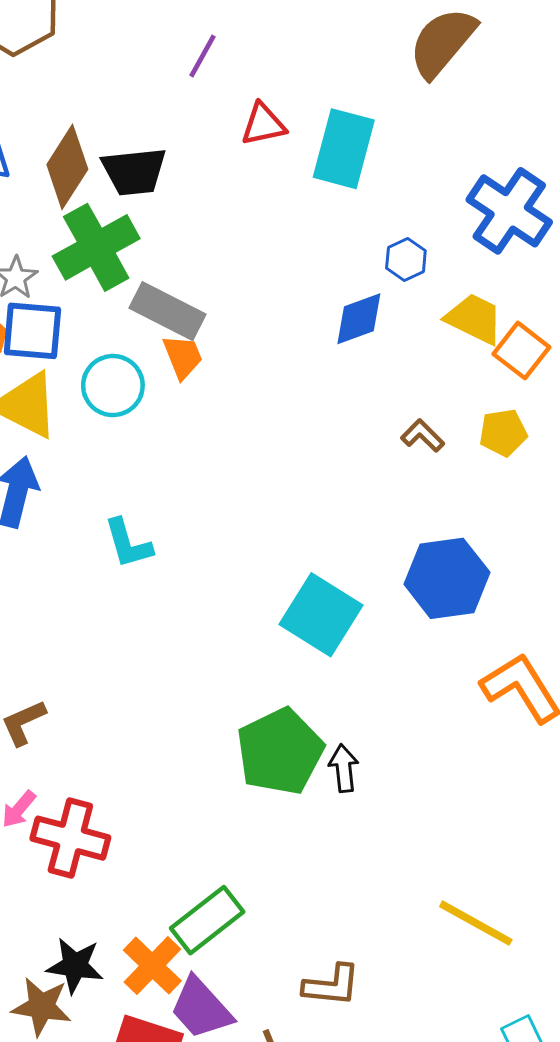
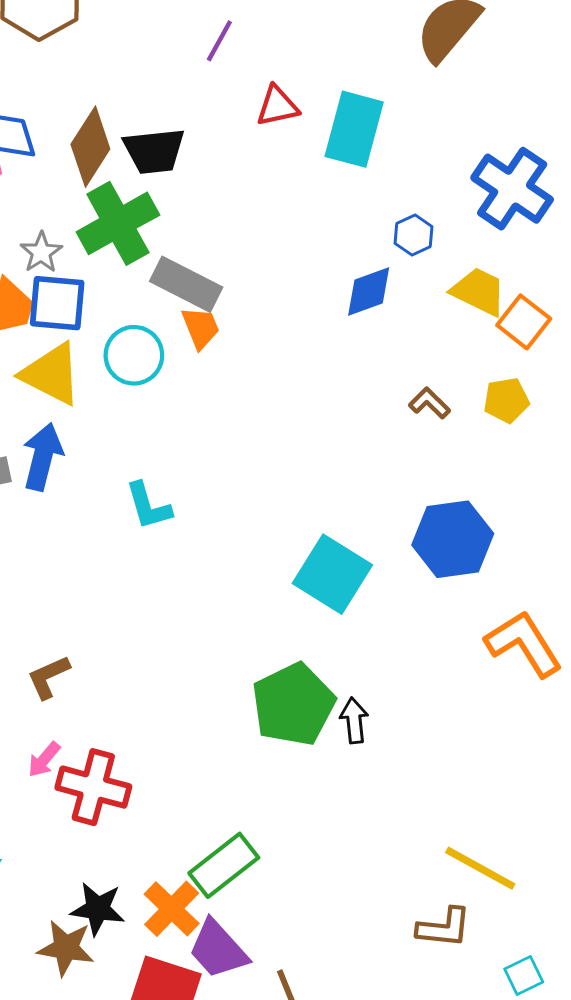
brown L-shape: (332, 985) -> (444, 928), moved

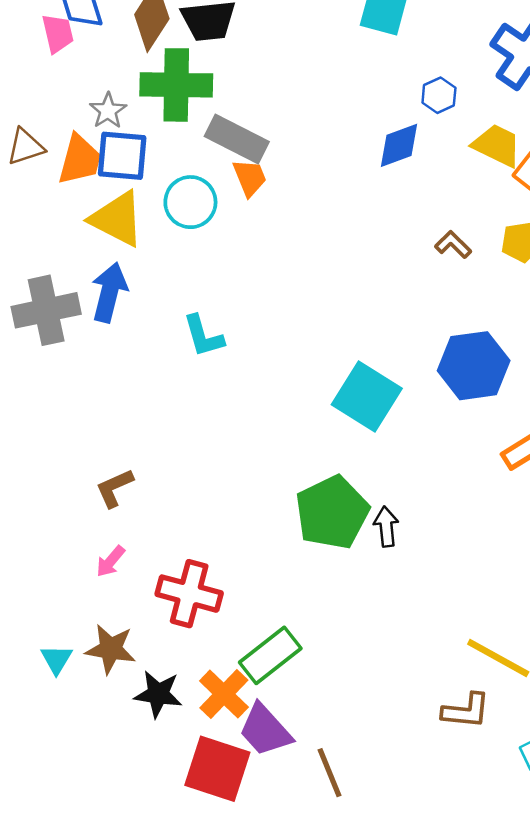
green cross: (118, 223) -> (176, 85), turned 30
red cross: (93, 787) -> (189, 594), moved
brown star: (66, 948) -> (111, 649), moved

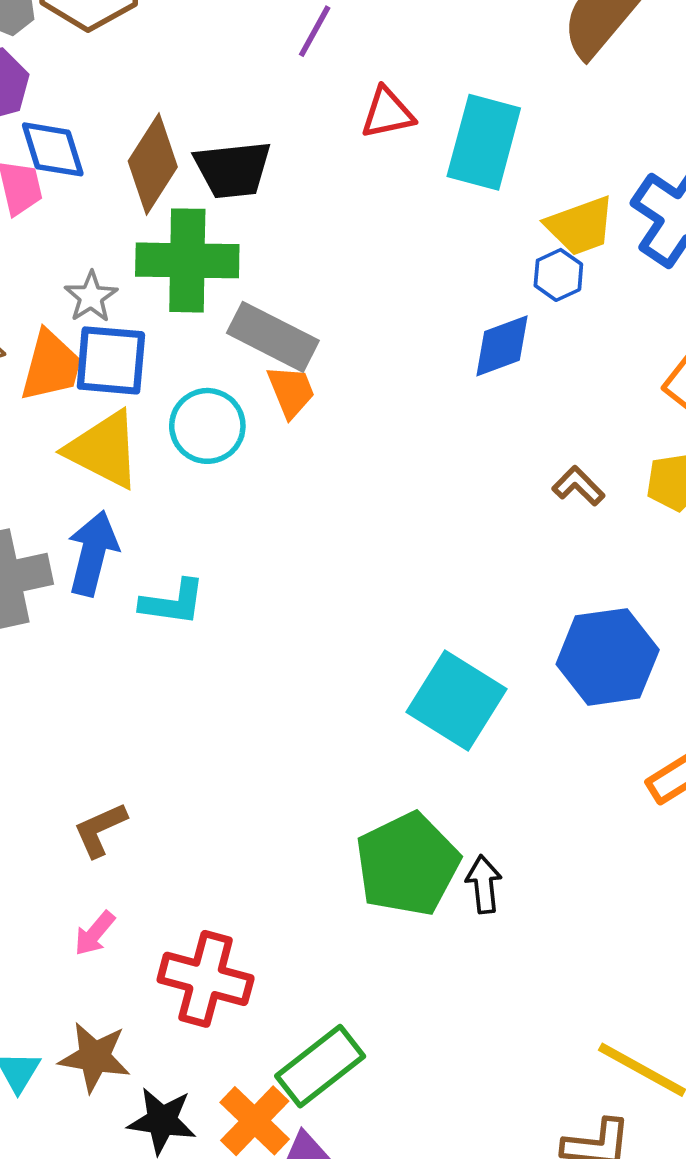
yellow trapezoid: (497, 145) -> (580, 226), moved, turned 134
cyan L-shape: (203, 336) -> (173, 602), moved, turned -66

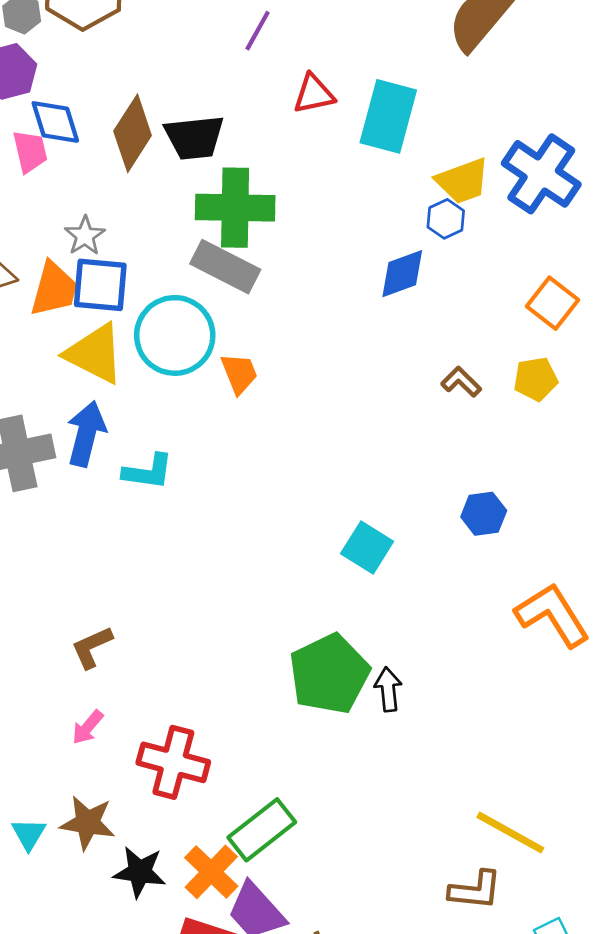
green cross: (187, 260) -> (235, 208), moved
orange trapezoid: (291, 391) -> (239, 373), moved
cyan circle: (207, 426) -> (175, 335), size x1.4
blue hexagon: (608, 657) -> (484, 514), size x0.6
cyan square: (457, 701) -> (367, 548), size x0.7

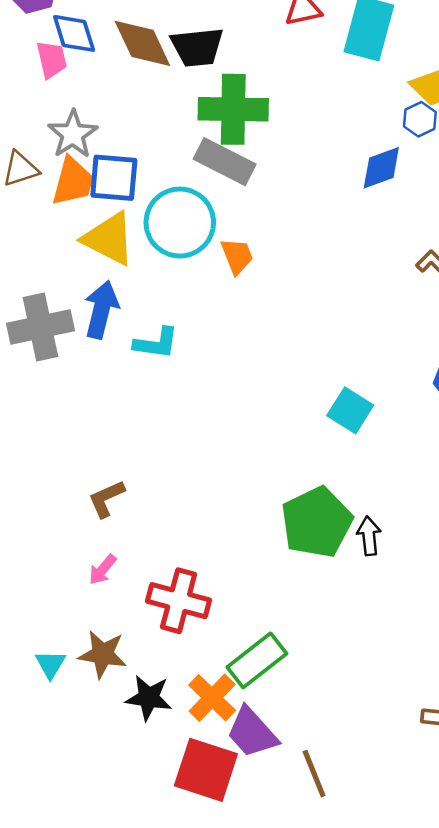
brown diamond: (133, 133) -> (142, 43), turned -58
gray star: (85, 236) -> (73, 134), moved, size x1.4

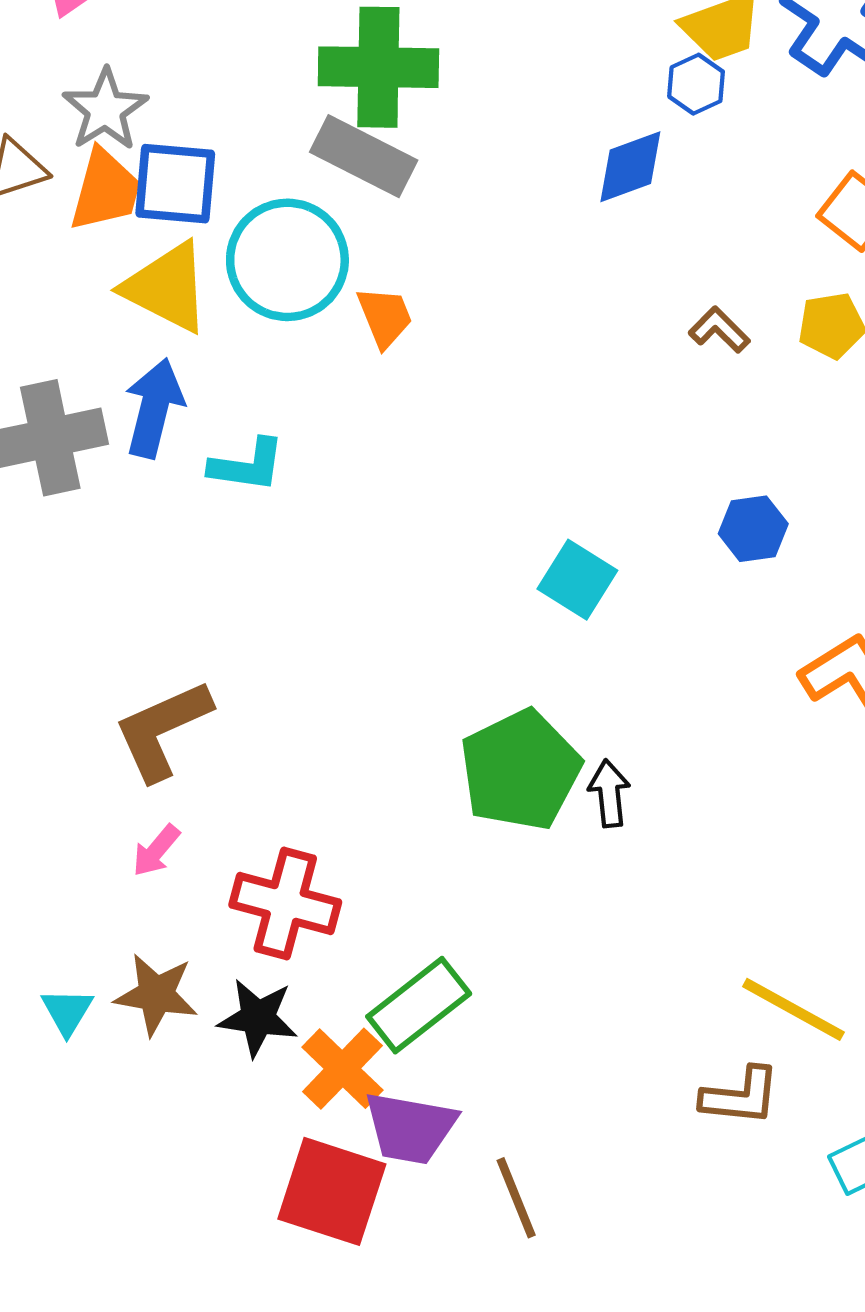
brown L-shape: (106, 499) -> (162, 730), size x1.6
black star: (149, 698) -> (258, 1018), moved
purple trapezoid: (252, 733) -> (410, 1128), turned -38

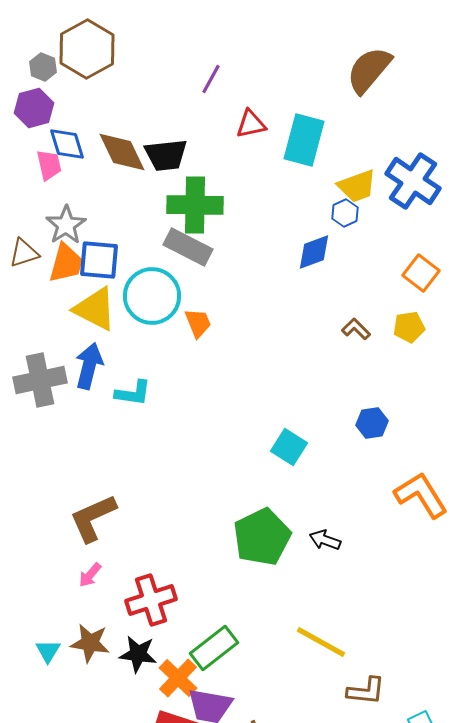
black arrow: (609, 793) -> (325, 540), moved, turned -64
red cross: (285, 904) -> (151, 600), turned -33
yellow line: (793, 1009) -> (321, 642), moved

